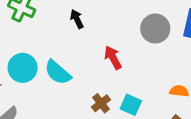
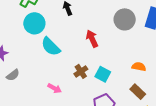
cyan circle: (23, 68) -> (34, 23), moved

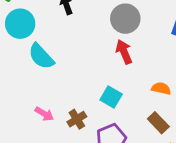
gray circle: (125, 19) -> (125, 19), moved
red arrow: (92, 39) -> (124, 52), moved
brown cross: (81, 71) -> (77, 119), moved

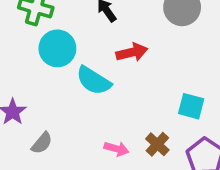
red arrow: (124, 52) -> (132, 52), moved, turned 115

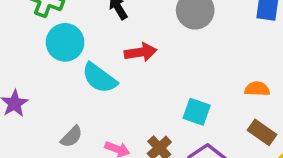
gray semicircle: (42, 143) -> (71, 137), moved

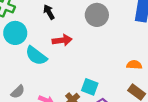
cyan square: (197, 112) -> (90, 87), moved

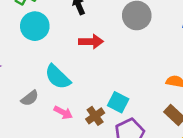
cyan semicircle: (36, 56) -> (58, 77), moved

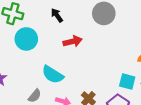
cyan square: (118, 102) -> (127, 81), moved

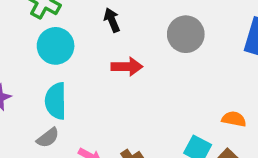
cyan semicircle: (53, 75) -> (56, 101), moved, turned 45

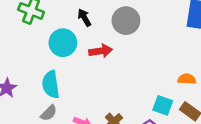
gray circle: (186, 34) -> (126, 21), moved
cyan circle: (56, 46) -> (63, 43), moved

